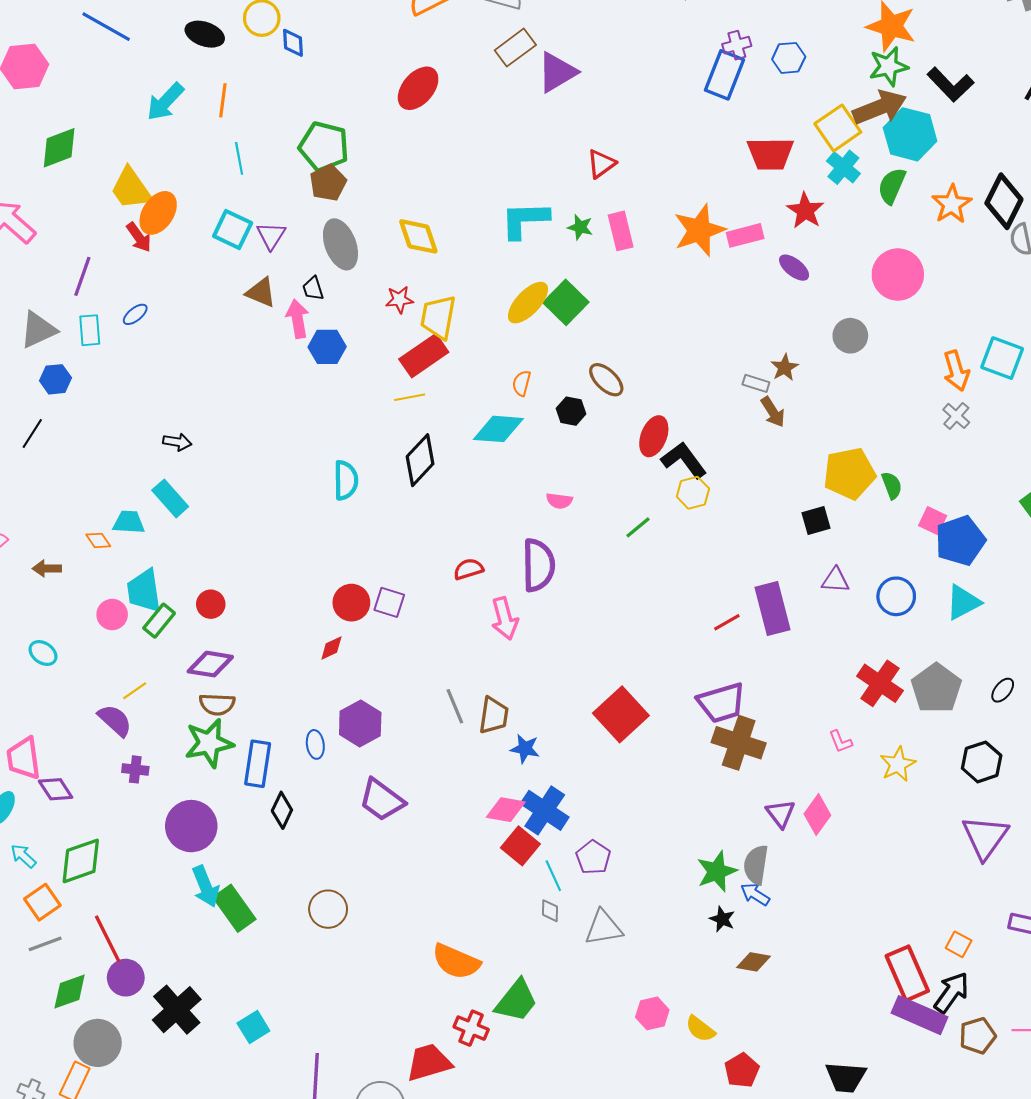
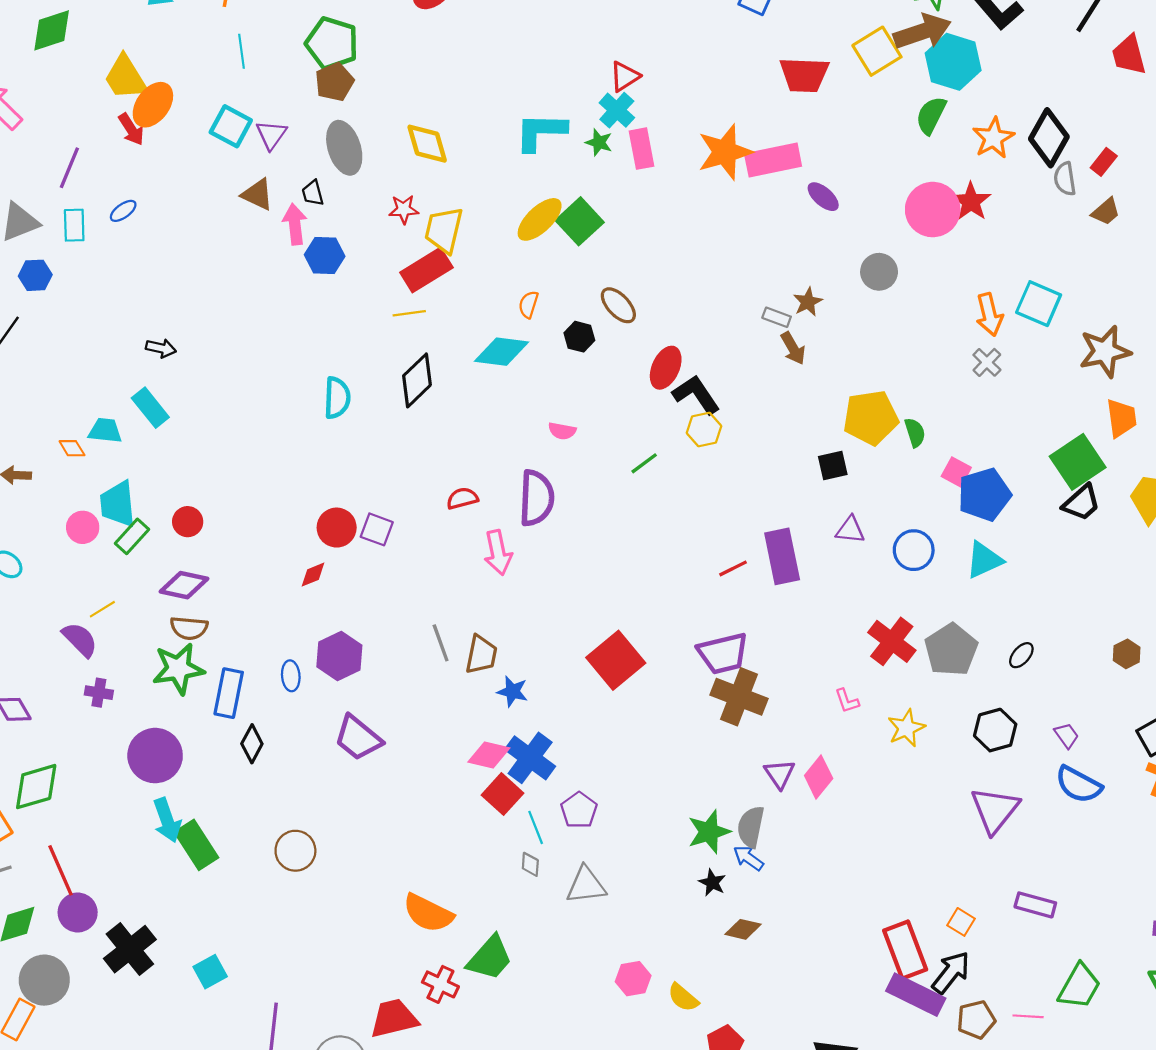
cyan cross: (843, 167) -> (617, 110), moved
red star: (805, 211) -> (971, 202), moved
pink rectangle: (745, 235) -> (773, 160), size x1.4

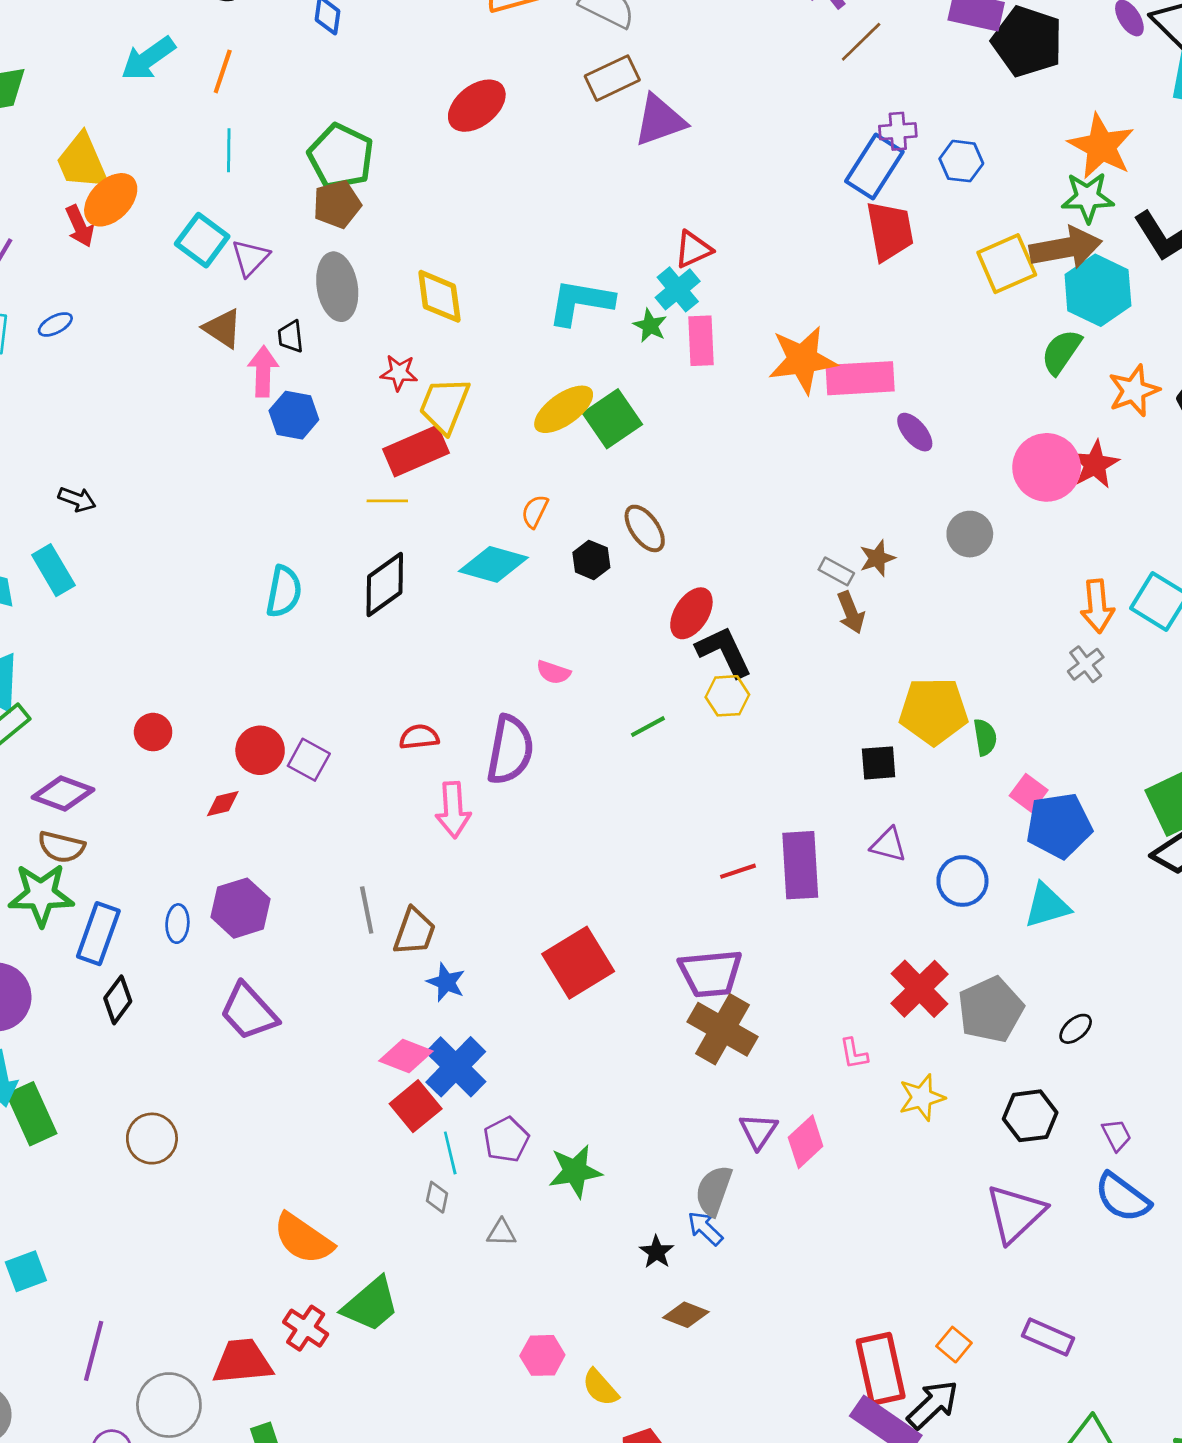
red trapezoid: (804, 75) -> (890, 231), moved, turned -111
red circle: (188, 522) -> (153, 732), moved
green star: (709, 832) -> (575, 1171), moved
gray triangle: (586, 885) -> (501, 1233), size x0.6

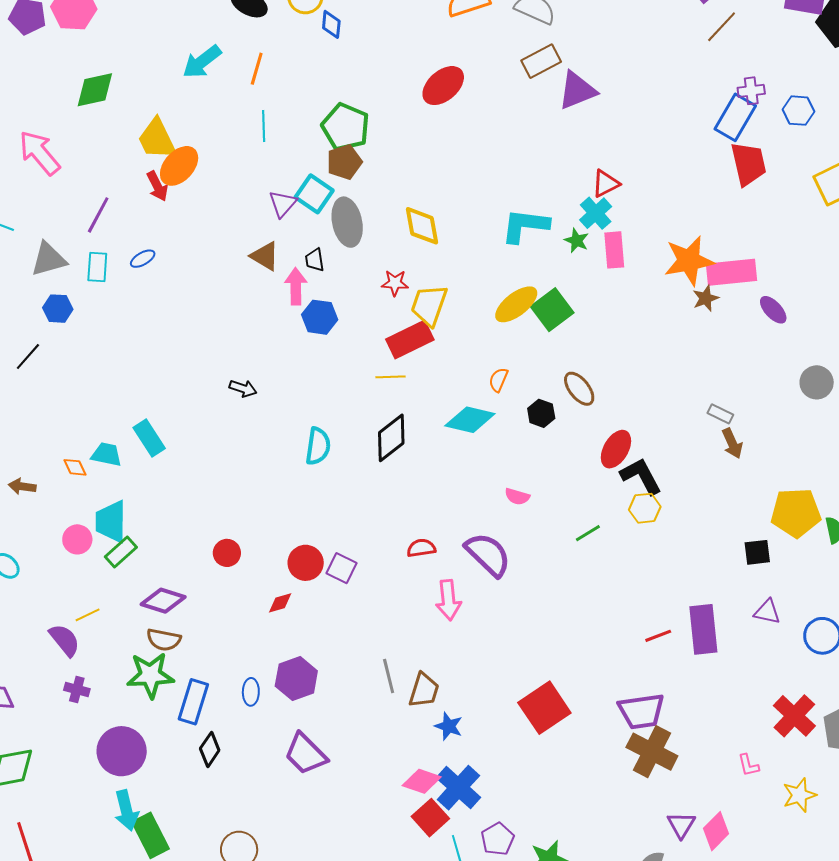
cyan square: (202, 240) -> (314, 194), moved
black arrow: (77, 499) -> (243, 388), moved
brown star: (877, 558) -> (706, 298), moved
purple semicircle: (510, 750) -> (488, 554), turned -54

